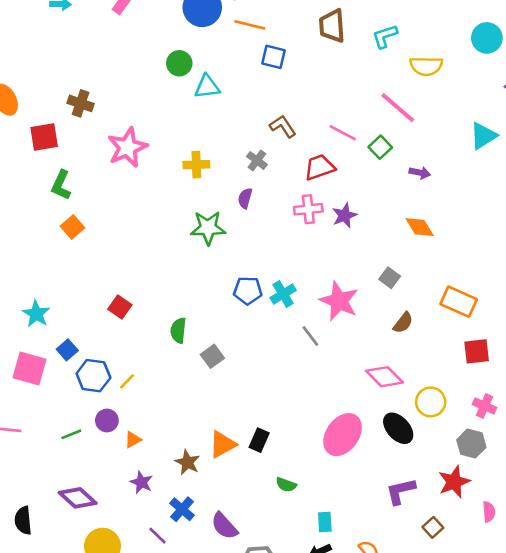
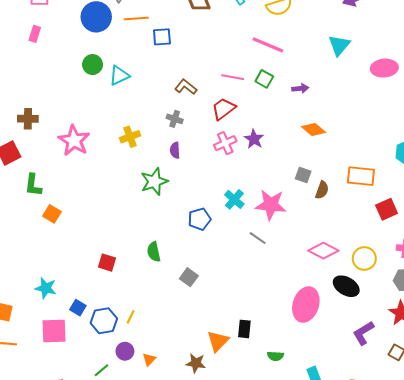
cyan cross: (283, 294) -> (234, 199), moved
brown semicircle: (403, 323) -> (322, 190), moved
green semicircle: (178, 330) -> (154, 252), moved

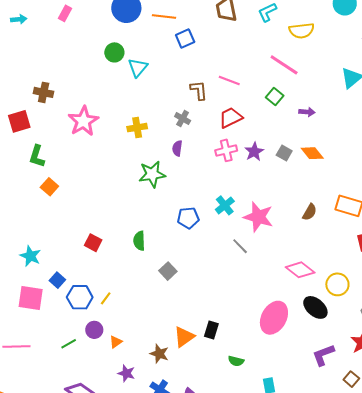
blue square: (162, 37) -> (185, 39), turned -30
cyan triangle: (119, 75) -> (138, 68), turned -35
pink line: (233, 77) -> (229, 81), moved
brown L-shape: (186, 87) -> (199, 90), turned 35
gray square: (303, 175) -> (284, 153), moved

